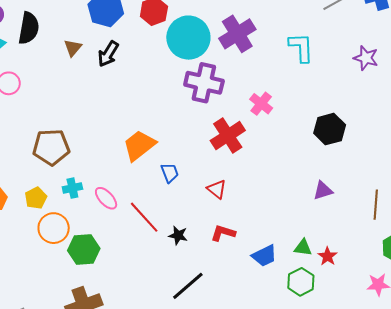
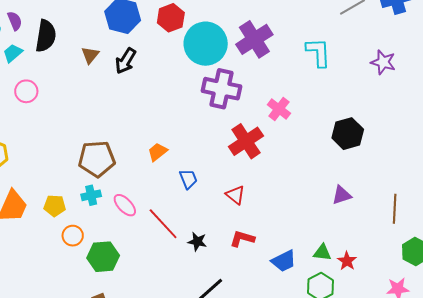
orange trapezoid: (139, 145) -> (157, 152), size x0.6
brown pentagon: (51, 147) -> (97, 159), moved
yellow pentagon: (36, 198) -> (55, 206), turned 30
orange circle: (54, 228) -> (73, 236), size x0.7

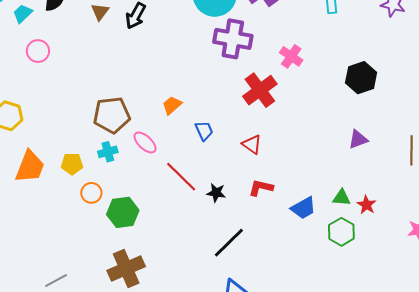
pink ellipse: (125, 205) -> (145, 142), moved

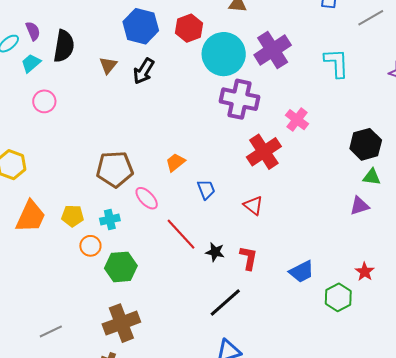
cyan cross: (108, 152) -> (110, 220), moved
red L-shape: (261, 188) -> (249, 258), moved, turned 85
green triangle: (342, 198) -> (372, 177), moved

